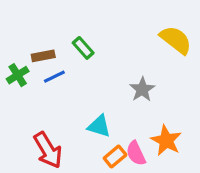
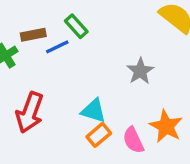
blue line: (54, 77) -> (57, 47), moved
red arrow: (48, 150) -> (30, 112), moved, turned 51
orange rectangle: (115, 157) -> (99, 135), moved

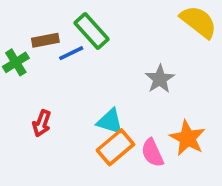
green rectangle: (76, 26) -> (91, 31), size x1.4
red arrow: (30, 112) -> (42, 123), size x0.6
orange rectangle: (99, 135) -> (115, 147), size x1.4

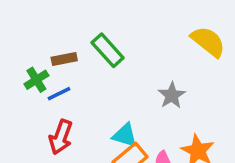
blue line: (71, 53) -> (59, 94), moved
red arrow: (42, 123) -> (61, 137), size x1.4

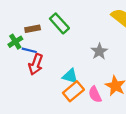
blue line: (59, 94) -> (29, 50), turned 40
red arrow: (61, 137) -> (36, 64), moved

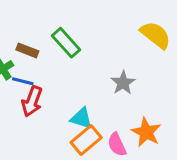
brown rectangle: (33, 29) -> (27, 50), turned 32

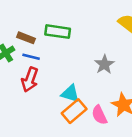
green rectangle: (66, 43) -> (58, 32), turned -40
blue line: (23, 81) -> (31, 57), moved

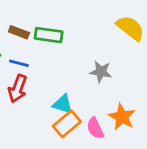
brown rectangle: (26, 38) -> (19, 32), moved
gray star: (104, 64) -> (101, 72), turned -30

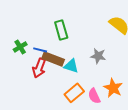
brown rectangle: (19, 32) -> (53, 59), moved, size x1.5
green rectangle: (49, 35) -> (61, 30), turned 66
cyan triangle: (63, 104) -> (71, 66), moved

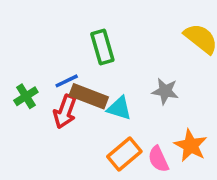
green cross: (20, 47) -> (26, 96), moved
blue line: (40, 50) -> (67, 81), turned -40

